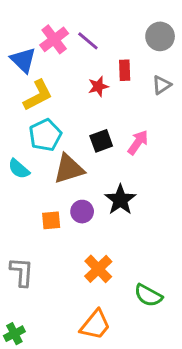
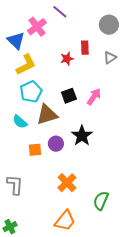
purple line: (88, 41) -> (60, 12), moved
cyan semicircle: (19, 169) -> (20, 122), moved
green semicircle: (148, 295) -> (101, 201), turned 84

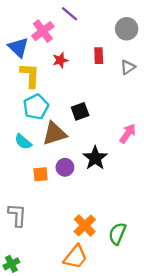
red star: (67, 59) -> (60, 60), moved
yellow L-shape: (26, 65) -> (30, 75), turned -60
pink arrow: (94, 97) -> (128, 134), moved
orange cross: (67, 183) -> (85, 225), moved

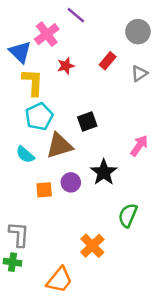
red rectangle: (99, 56) -> (108, 61), turned 42
green semicircle: (117, 234) -> (128, 215), moved
orange trapezoid: (75, 257) -> (59, 280), moved
green cross: (11, 264) -> (13, 262), moved, turned 35

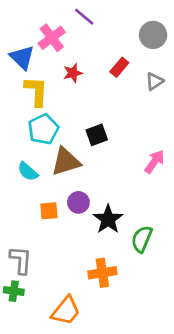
black star: (104, 172) -> (108, 219), moved
orange cross: (92, 246) -> (102, 273), turned 35

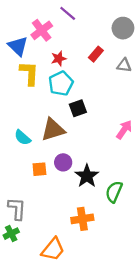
gray triangle: (154, 81) -> (124, 65), turned 42
cyan pentagon: (43, 129) -> (61, 83), moved
green cross: (14, 291) -> (11, 234), turned -35

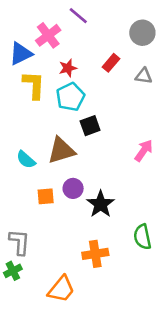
blue triangle: (18, 46) -> (21, 54), turned 50
green semicircle: (114, 192) -> (142, 237), moved, turned -35

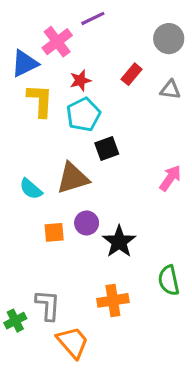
purple line: (78, 16) -> (93, 18), turned -66
gray L-shape: (19, 242) -> (48, 305), moved
orange trapezoid: (61, 289) -> (73, 342), turned -80

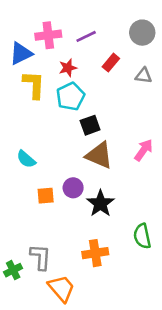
purple line: (93, 18) -> (86, 36), moved
pink cross: (57, 42) -> (48, 35), turned 30
brown triangle: (73, 178) -> (99, 155), moved, turned 40

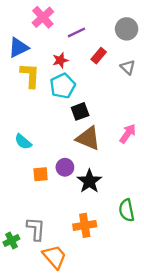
pink cross: (48, 35) -> (43, 17), moved, turned -35
gray triangle: (144, 76) -> (128, 67), turned 35

